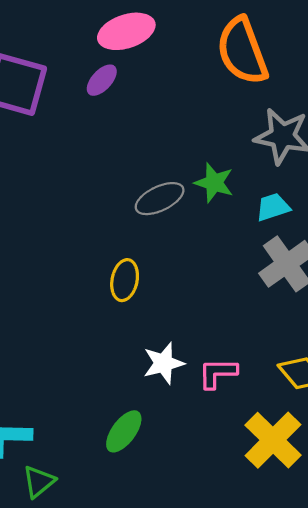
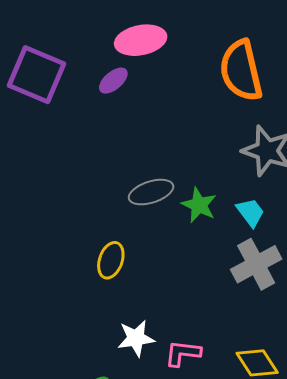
green star: (214, 183) -> (199, 205), moved
cyan trapezoid: (273, 207) -> (250, 212), turned 64

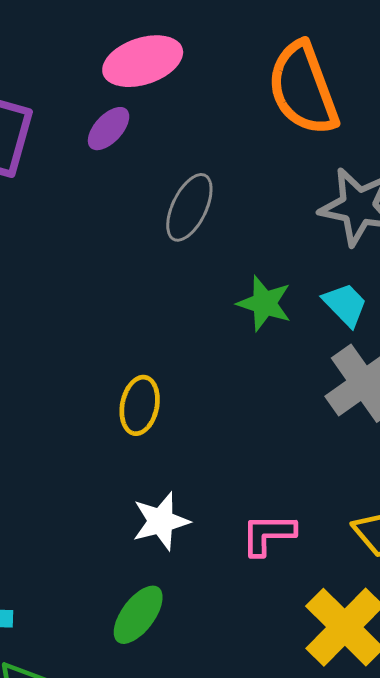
gray ellipse: (151, 192) -> (189, 207), moved, turned -39
white star: (136, 338) -> (161, 521), moved

